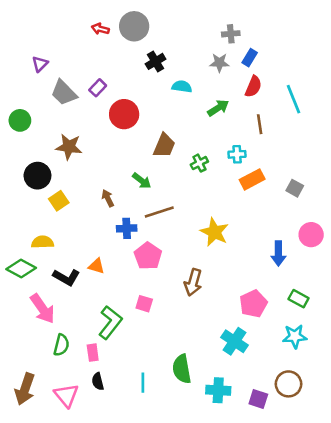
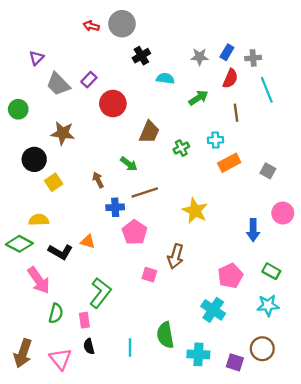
gray cross: (231, 34) -> (253, 58), moved
pink square: (144, 304) -> (149, 275), moved

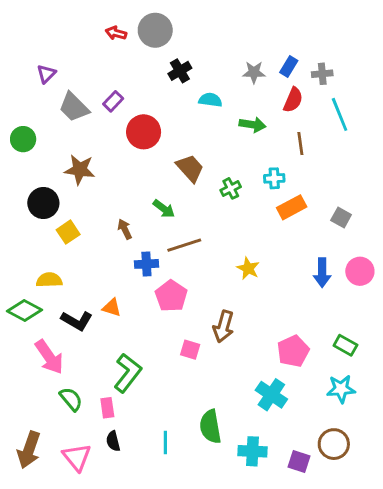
green arrow: (198, 98) -> (252, 125), turned 42
brown trapezoid: (149, 132) -> (190, 168), turned -65
yellow star: (195, 211) -> (248, 268), size x0.7
blue arrow: (253, 230) -> (322, 273), moved
green semicircle: (56, 313) -> (71, 399), turned -54

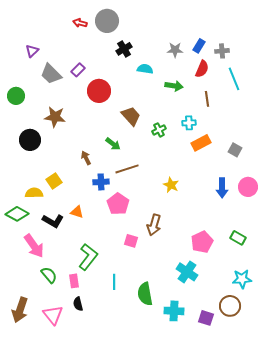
yellow square: (68, 232) -> (54, 181), moved
cyan star: (341, 389) -> (242, 279), moved
cyan line: (165, 443) -> (114, 282), moved

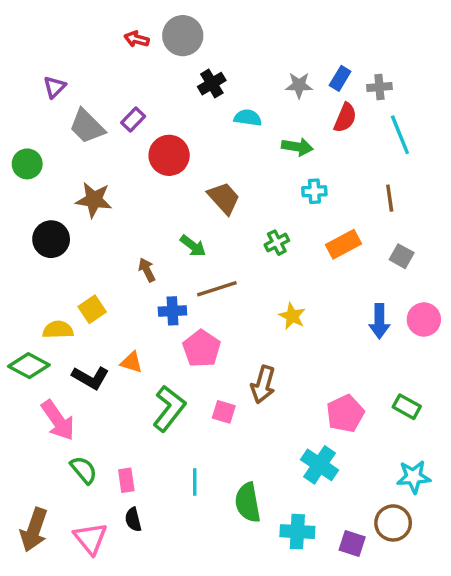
brown line: (207, 99) -> (390, 198), moved
cyan cross: (189, 123) -> (314, 191), moved
green cross: (159, 130) -> (277, 243), moved
green L-shape: (88, 257) -> (169, 408), moved

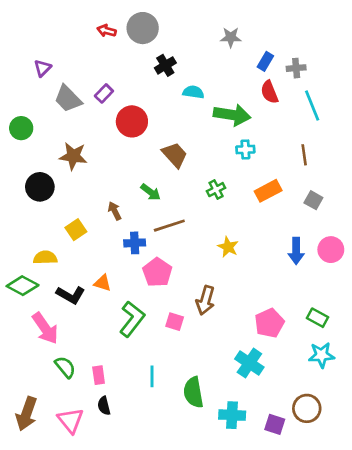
gray star: (299, 85) -> (231, 37), moved
red semicircle: (345, 118) -> (269, 92), turned 135
green arrow: (297, 147) -> (232, 115), size x1.5
yellow square: (92, 309) -> (76, 230), moved
cyan star: (414, 477) -> (321, 355), moved

